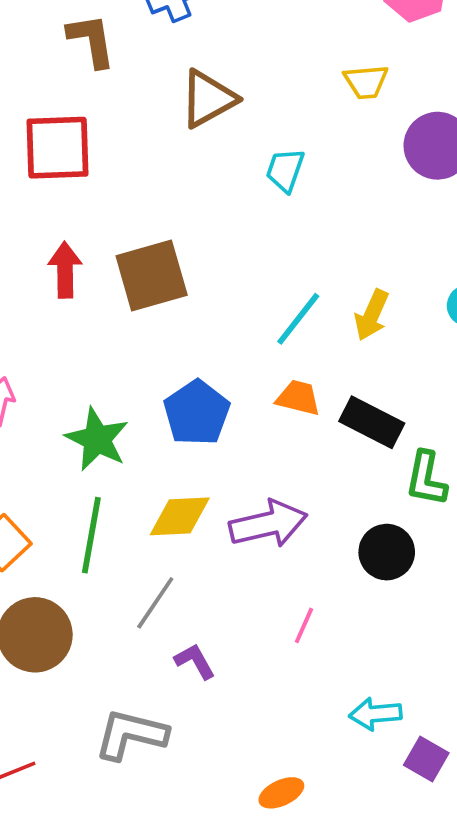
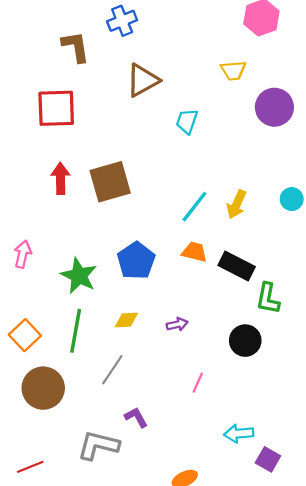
yellow diamond: (180, 516) -> (126, 320), size x0.7
purple arrow: (268, 524) -> (177, 324), size x0.5
purple L-shape: (195, 661) -> (136, 417), moved

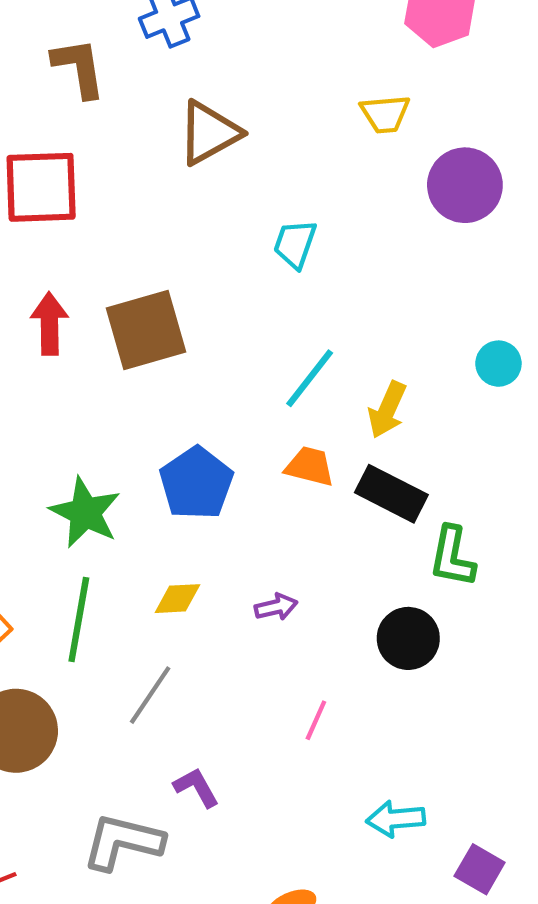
cyan trapezoid: (187, 121) -> (295, 244), moved
yellow arrow: (237, 204) -> (387, 410), moved
purple square: (268, 459) -> (480, 869), moved

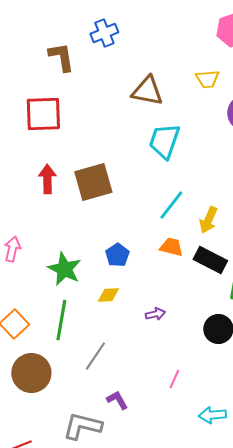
brown triangle: (209, 133) -> (147, 91), moved, turned 40
cyan trapezoid: (295, 244) -> (164, 141), size x1.5
blue pentagon: (196, 483) -> (117, 255), size x0.7
yellow diamond: (177, 599) -> (108, 295), moved
pink line: (316, 720) -> (174, 379), moved

